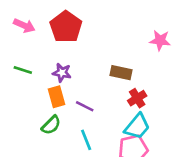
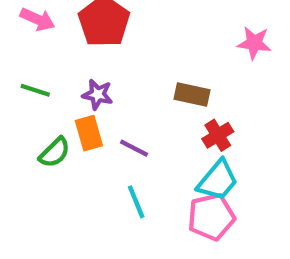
green semicircle: (51, 125) -> (55, 152), moved

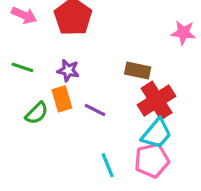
red cross: (218, 135) -> (157, 100), size x1.6
cyan line: (136, 202) -> (108, 165), moved

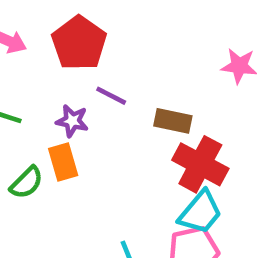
red cross: (157, 100) -> (200, 164), turned -30
purple line: (95, 110) -> (111, 96), moved

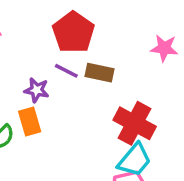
red pentagon: (79, 43) -> (73, 32), moved
brown rectangle: (173, 121) -> (100, 73), moved

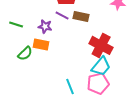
orange rectangle: (30, 122) -> (41, 44), turned -63

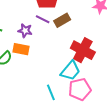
brown rectangle: (81, 16) -> (62, 20), turned -42
cyan trapezoid: (101, 66) -> (70, 71), moved

